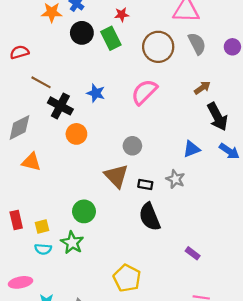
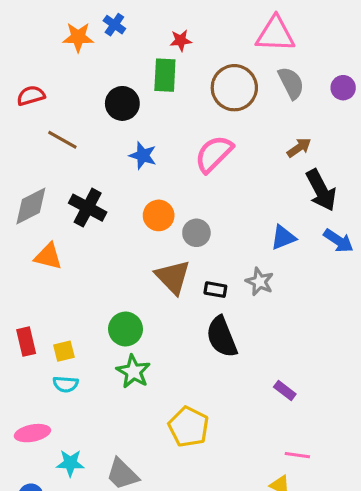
black circle: (82, 33) -> (122, 103), moved
green rectangle: (111, 38) -> (165, 75), turned 30
black cross: (60, 106) -> (88, 208), moved
orange circle: (76, 134) -> (159, 215), moved
green star: (72, 243) -> (133, 372), moved

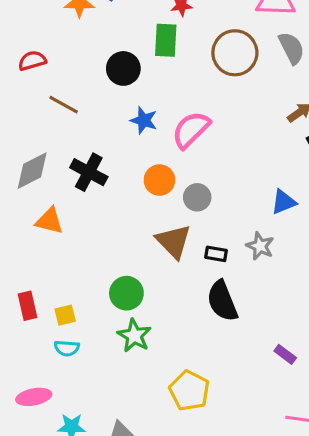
pink semicircle: (214, 154) -> (191, 130), moved

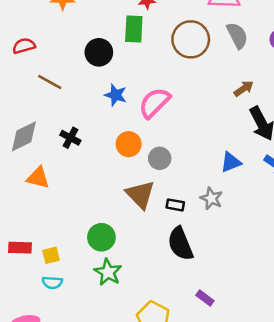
black cross: (89, 172) -> (70, 138), size x0.7
red rectangle: (27, 306) -> (20, 248), turned -75
purple rectangle: (285, 354) -> (205, 298), moved

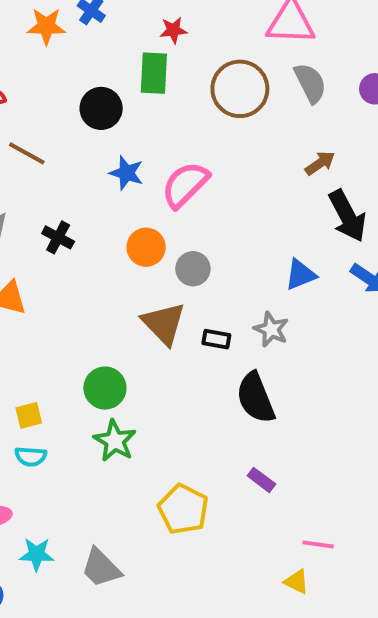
black semicircle: (180, 244) -> (256, 398), moved

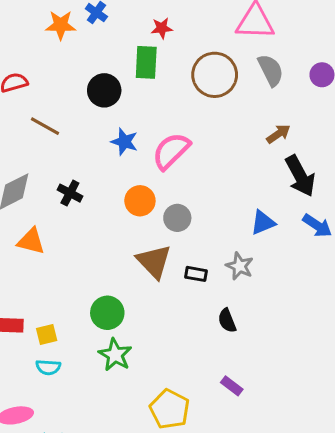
black semicircle: (256, 398) -> (227, 321), size x0.6

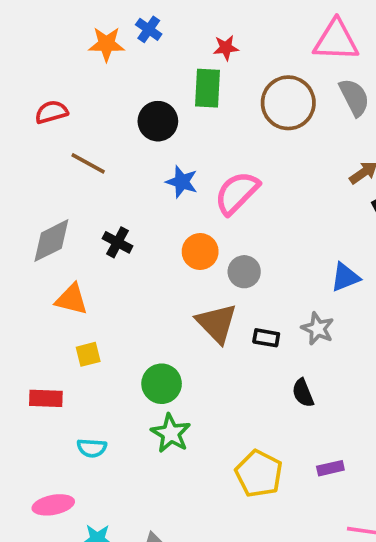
yellow square: (47, 335) -> (88, 354), moved
purple rectangle: (232, 386) -> (330, 468), moved, turned -50
yellow pentagon: (170, 409) -> (259, 474), moved

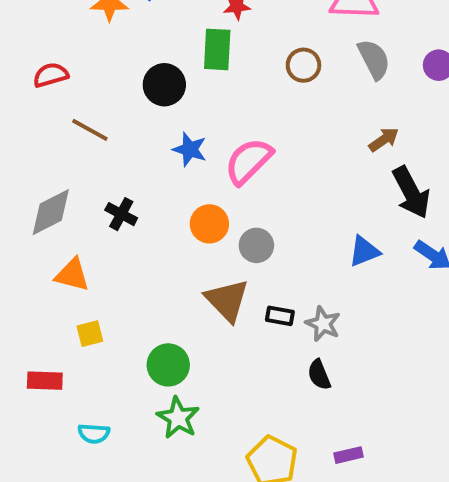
brown circle: (288, 103) -> (303, 65), size x0.6
gray star: (318, 329) -> (323, 324), moved

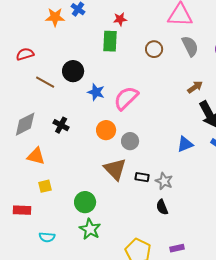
black circle: (164, 85) -> (73, 71), moved

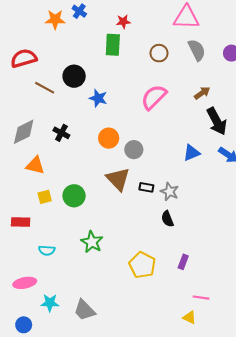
red semicircle: (25, 54) -> (24, 58), size x1.4
pink semicircle: (126, 98) -> (154, 97), moved
green circle: (85, 202) -> (74, 196), moved
purple rectangle: (177, 248) -> (183, 262), turned -56

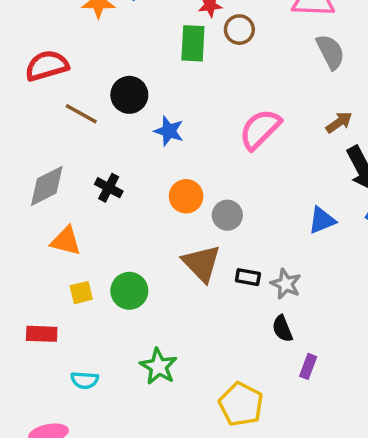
brown circle: (159, 53) -> (239, 30), moved
purple rectangle: (183, 262) -> (308, 366), moved

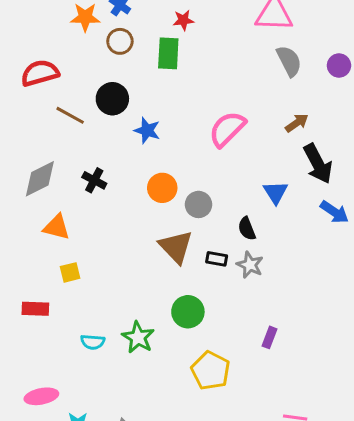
brown circle: (239, 30) -> (120, 41), moved
blue triangle: (322, 220) -> (276, 192), moved, turned -40
green circle: (129, 291) -> (188, 312), moved
black semicircle: (282, 329) -> (247, 229), moved
cyan semicircle: (85, 380) -> (93, 342), moved

